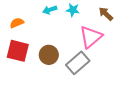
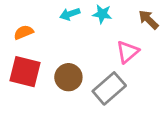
pink triangle: (91, 37) -> (127, 52), size x0.7

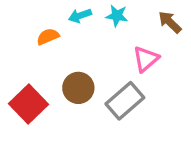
orange semicircle: (24, 32) -> (48, 37), moved
red square: (25, 72) -> (29, 104), moved, turned 32

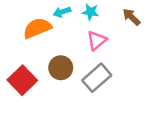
orange semicircle: (48, 37) -> (37, 28), size x1.6
pink triangle: (146, 59) -> (97, 40), moved

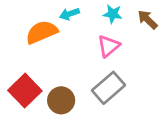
cyan star: (90, 12) -> (113, 14), moved
brown circle: (61, 68) -> (61, 100), moved

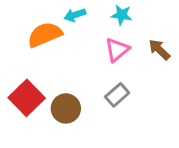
brown arrow: (148, 20) -> (159, 50), moved
gray rectangle: (109, 88) -> (117, 95), size x0.7

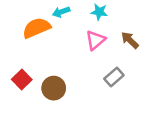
gray rectangle: (117, 95) -> (114, 77), moved
red square: (27, 98) -> (22, 79), size x0.7

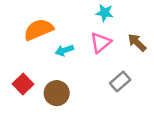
cyan arrow: (61, 12) -> (64, 50), moved

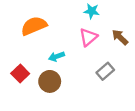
cyan arrow: (64, 50) -> (56, 56), moved

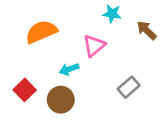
pink triangle: (88, 37) -> (94, 46), moved
brown arrow: (120, 37) -> (147, 30), moved

